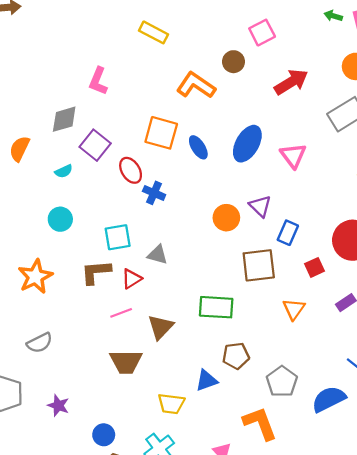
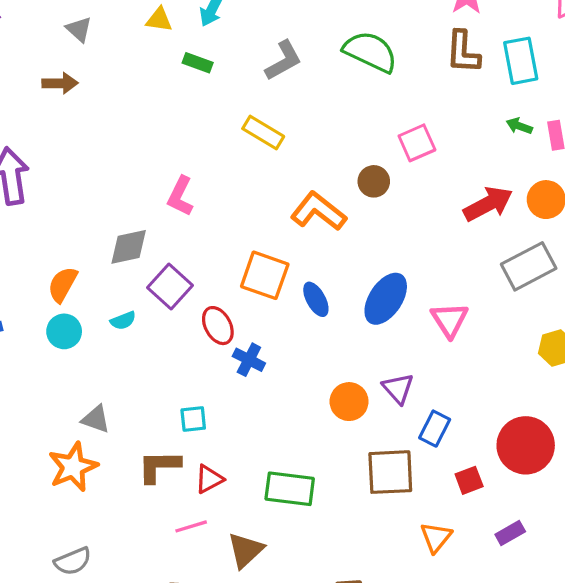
red arrow: (291, 82) -> (488, 204), moved
cyan circle: (60, 219) -> (64, 331), moved
cyan square: (118, 237) -> (193, 419), size x0.7
gray triangle: (158, 255) -> (96, 419), moved
green rectangle: (216, 307) -> (290, 489), moved

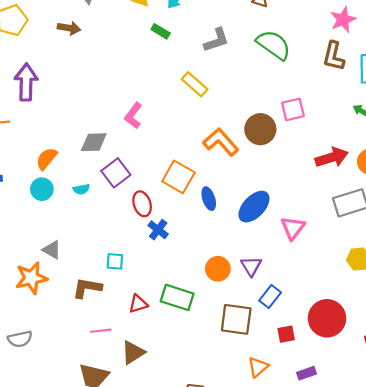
brown circle: (374, 181) -> (260, 129), size x1.5
red triangle: (209, 479) -> (138, 304), moved
green rectangle: (290, 489) -> (177, 297), moved

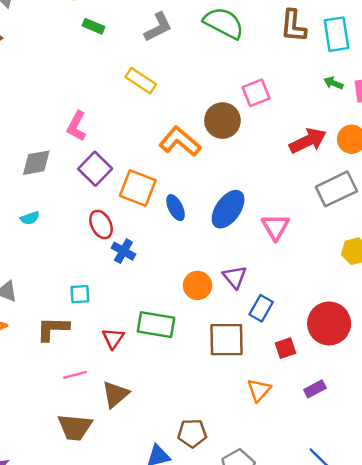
purple square: (116, 173) -> (95, 169), moved
red triangle: (138, 304) -> (113, 338), turned -30

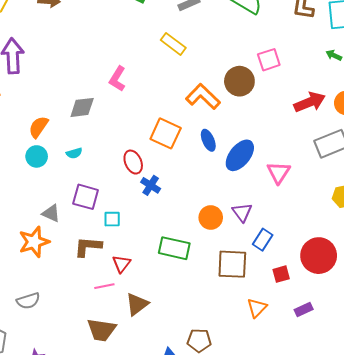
purple square: (95, 169) -> (86, 197), moved, turned -32
blue ellipse: (176, 208) -> (208, 140), moved
red triangle: (113, 338) -> (122, 264), moved

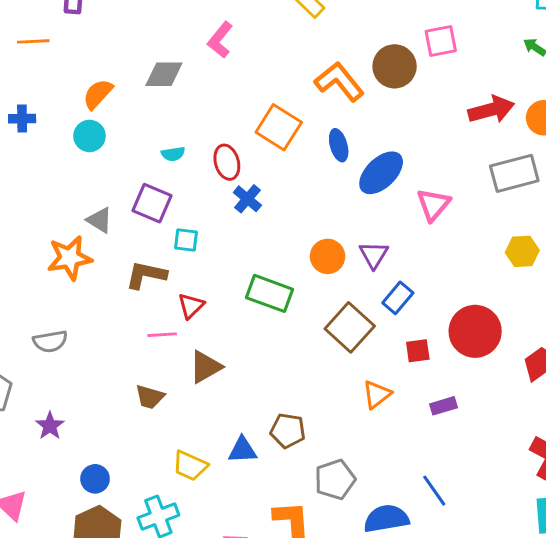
cyan semicircle: (74, 153) -> (173, 154), moved
brown square: (232, 264) -> (350, 327), turned 32
brown trapezoid: (102, 330) -> (150, 397), size x0.7

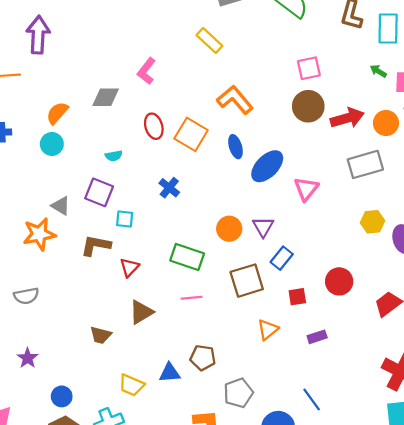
brown circle: (395, 66) -> (308, 106), moved
red ellipse: (227, 162) -> (154, 126), moved
brown square: (350, 327) -> (247, 281), turned 32
red circle: (475, 331) -> (339, 281), size x0.7
pink line: (162, 335) -> (192, 298), moved

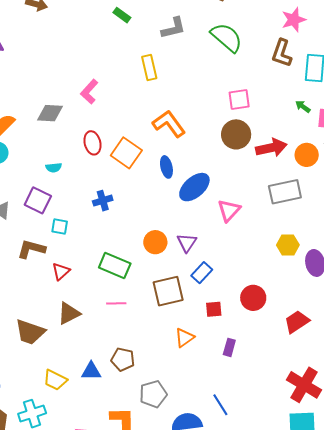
yellow rectangle: (209, 41) -> (149, 68), turned 30
blue cross: (169, 188) -> (103, 201), turned 30
brown trapezoid: (101, 335) -> (30, 332), size x1.5
purple rectangle: (317, 337) -> (229, 347), turned -60

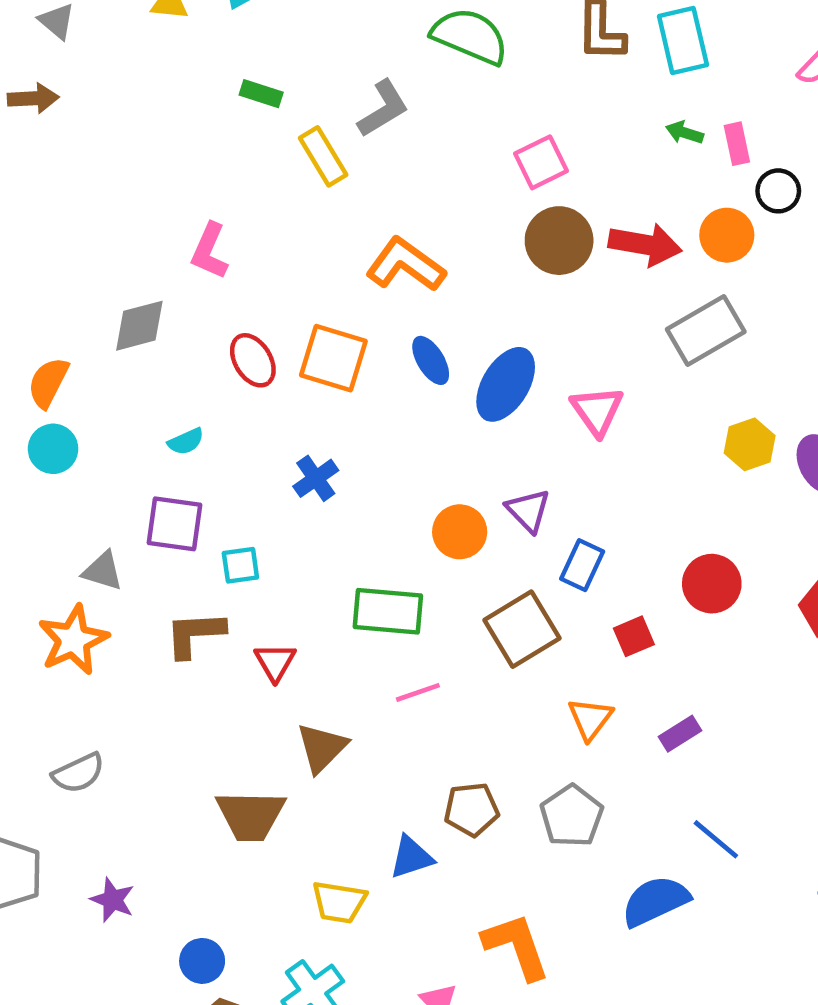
green rectangle: (122, 15) -> (261, 94), moved
gray L-shape: (173, 28) -> (383, 109), moved
red arrow: (271, 148) -> (645, 244), turned 40
purple rectangle: (229, 347) -> (680, 734), moved, turned 60
gray pentagon: (153, 394) -> (572, 816), moved

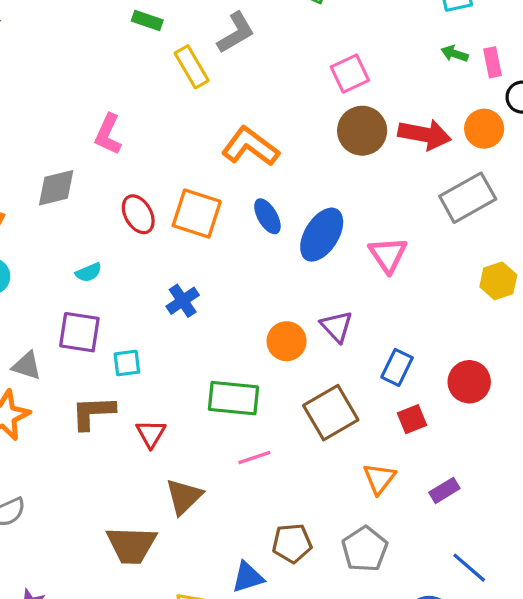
blue rectangle: (582, 565) -> (397, 367), moved

